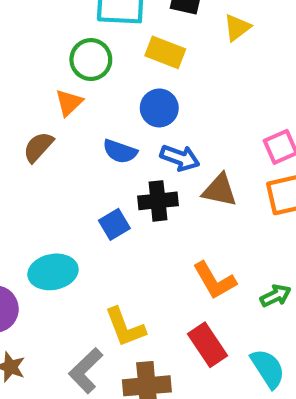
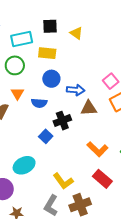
yellow triangle: (237, 28) -> (76, 33), turned -32
orange triangle: (69, 103) -> (17, 93), moved
blue arrow: (180, 158) -> (76, 90), moved

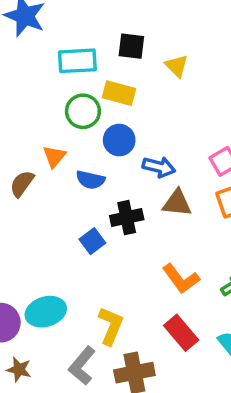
green circle: (15, 65) -> (83, 111), moved
cyan ellipse: (24, 165) -> (46, 312), moved
yellow L-shape: (63, 181) -> (111, 326), turned -130

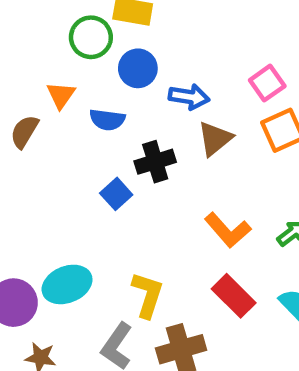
brown triangle: (177, 203) -> (215, 139), turned -40

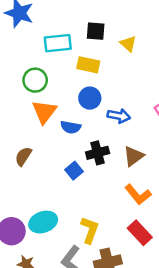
green circle: (91, 37) -> (35, 80), moved
orange triangle: (61, 95) -> (44, 112), size x1.5
brown semicircle: (24, 132) -> (23, 156), moved
brown triangle: (215, 139) -> (134, 156), moved

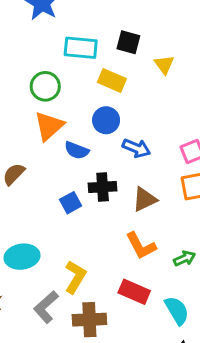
red rectangle: (140, 233) -> (134, 292), turned -35

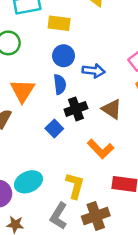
orange triangle: (49, 126) -> (22, 91), moved
blue semicircle: (77, 150) -> (60, 84), moved, turned -102
brown triangle: (145, 199) -> (112, 109), turned -45
orange L-shape: (141, 246) -> (101, 149), moved

